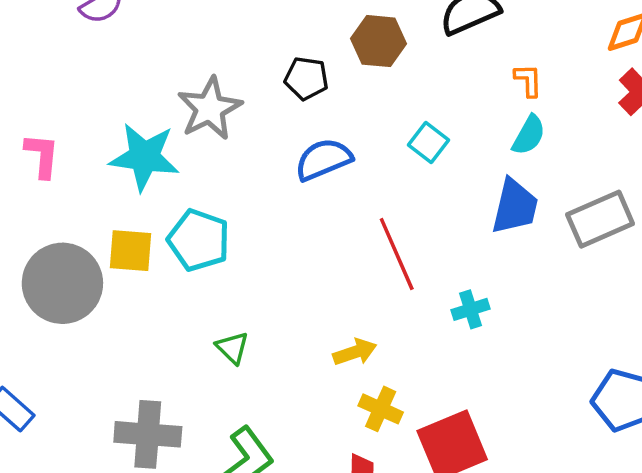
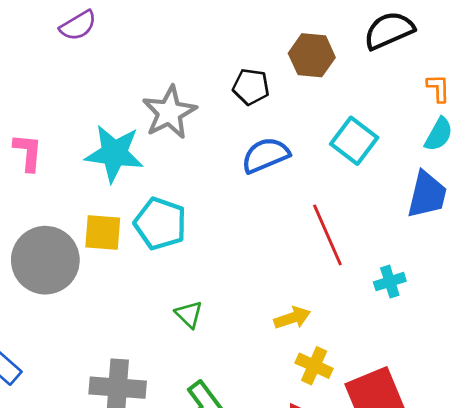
cyan square: (429, 142) -> (354, 141), size x1.4

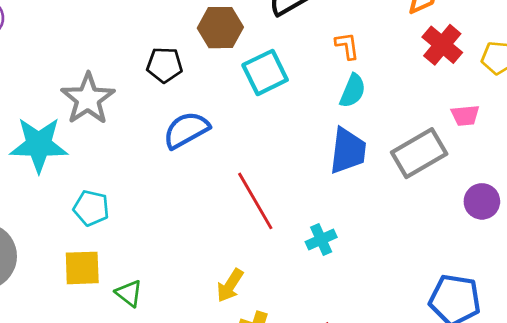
cyan square: (354, 141) -> (265, 72), moved, turned 33
cyan pentagon: (160, 224) -> (91, 208), size x0.7
yellow square: (103, 232) -> (82, 268), moved
yellow arrow: (292, 318) -> (230, 285), turned 148

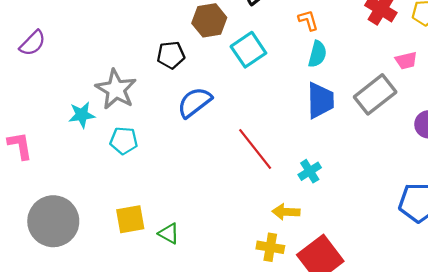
cyan star: (39, 145) -> (82, 115), moved, size x0.6
cyan pentagon: (91, 208) -> (124, 141), moved
yellow arrow: (230, 285) -> (286, 212), moved, turned 68

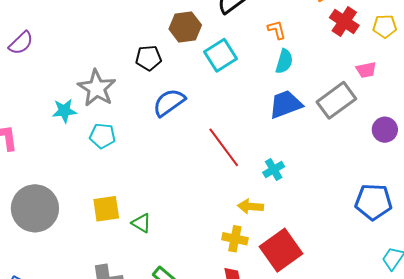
blue trapezoid: (320, 100) -> (286, 104), turned -111

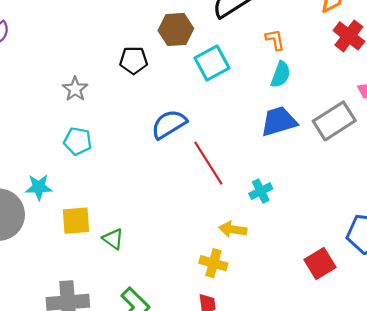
gray star: (97, 88) -> (75, 89), size x0.6
blue semicircle: (169, 103) -> (169, 124), moved
cyan star: (64, 111) -> (39, 187), moved
red square: (281, 250) -> (320, 264), moved, size x0.7

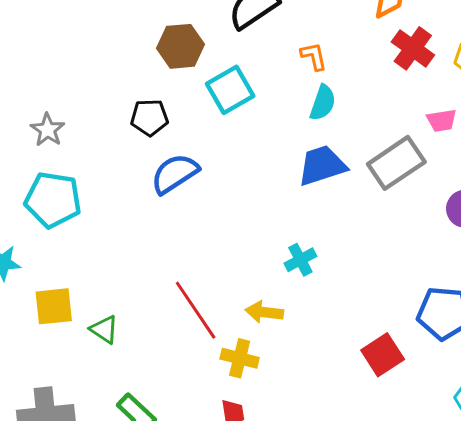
black pentagon: (134, 60) -> (149, 118), moved
cyan pentagon: (78, 141) -> (53, 200), size x1.5
red line: (208, 163) -> (196, 310), moved

